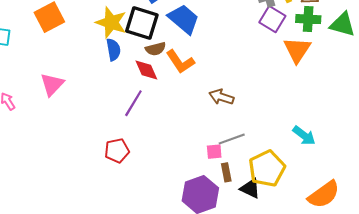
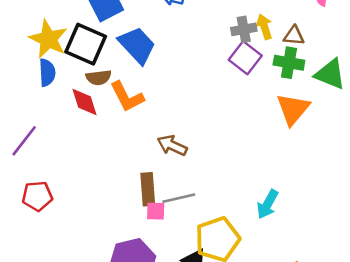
orange triangle: (297, 50) -> (293, 109), moved
purple line: (133, 103) -> (24, 141), moved
cyan arrow: (304, 136) -> (268, 204), turned 75
brown rectangle: (226, 172) -> (148, 189), moved, size x1.4

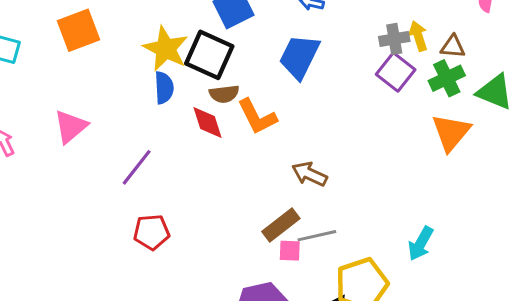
blue trapezoid: (137, 45) -> (299, 57), moved, turned -111
green cross: (289, 63) -> (447, 78), turned -36
brown rectangle: (148, 189) -> (281, 225), turned 56

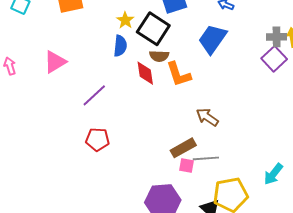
yellow star: (166, 49) -> (125, 20), size x0.6

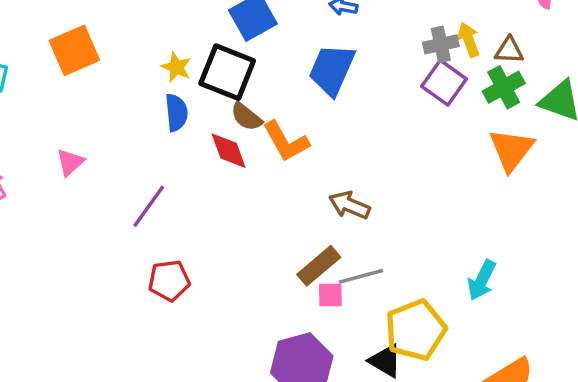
brown semicircle: (159, 56) -> (246, 117), turned 48
pink triangle: (55, 62) -> (70, 162), size x0.7

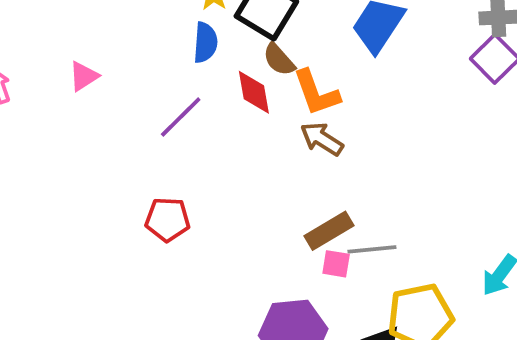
brown arrow: (349, 205) -> (322, 139), moved
purple line: (149, 206) -> (181, 117), moved

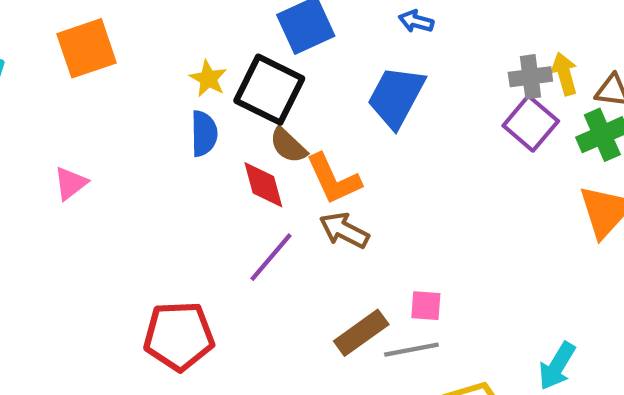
purple line: (181, 117) -> (271, 257), moved
red pentagon: (168, 219) -> (179, 336), size x1.4
pink square: (336, 264) -> (426, 306), moved

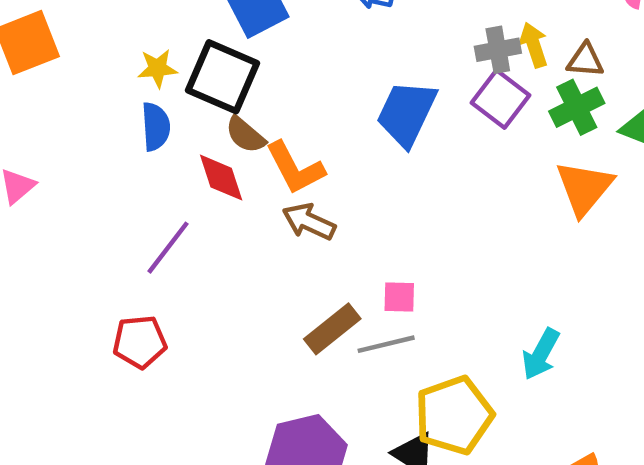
yellow star: (208, 79) -> (157, 68), turned -30
blue trapezoid: (396, 97) -> (407, 113), moved
purple line: (271, 257) -> (168, 248), moved
red pentagon: (179, 336) -> (140, 342), size x0.7

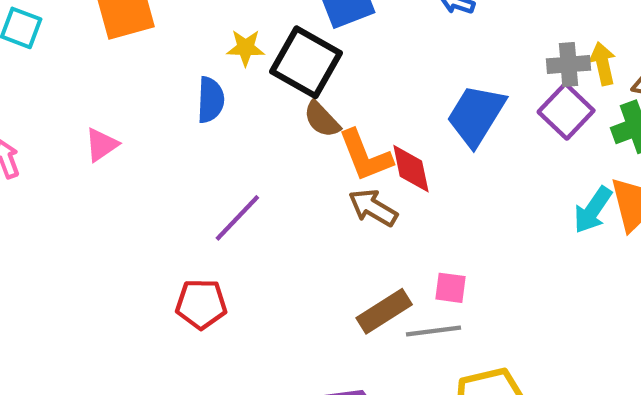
blue semicircle: (156, 127) -> (211, 100), moved
red diamond: (221, 178) -> (411, 169), moved
cyan arrow: (541, 354) -> (593, 210), moved

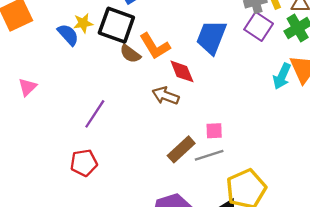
blue semicircle: (211, 100) -> (68, 35), moved, turned -35
pink triangle: (101, 145) -> (27, 87), moved
orange L-shape: (365, 156) -> (155, 46), moved

